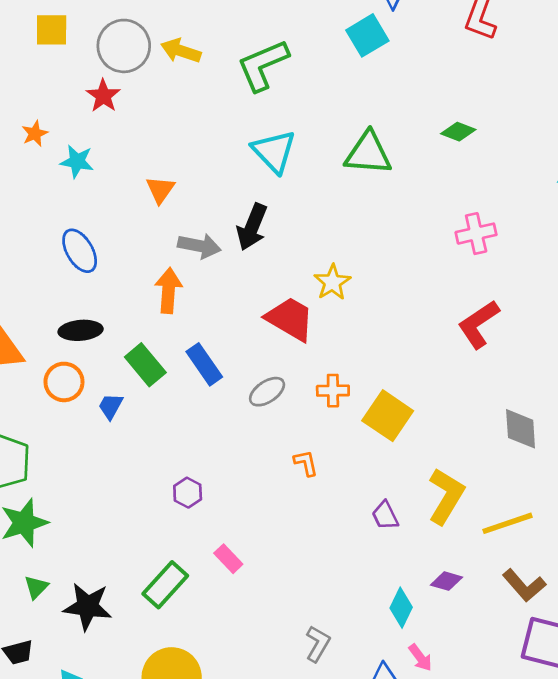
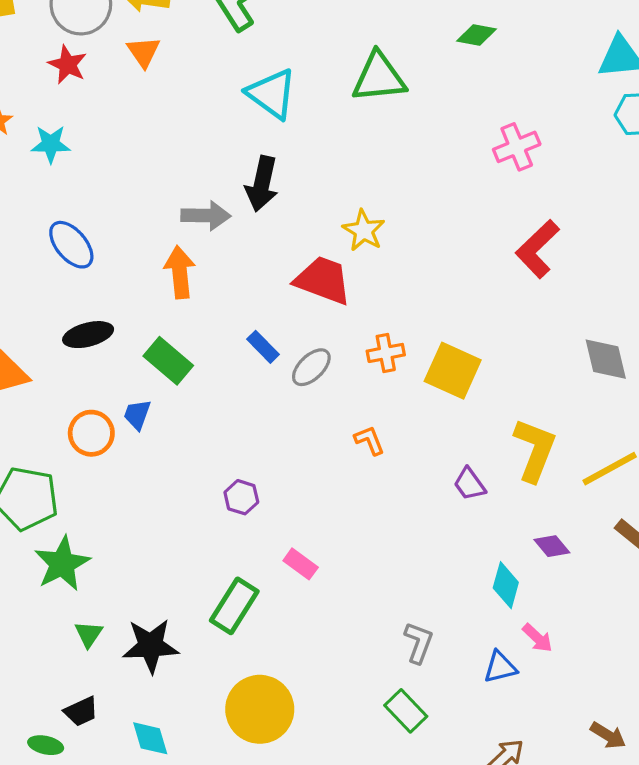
orange triangle: (160, 190) -> (144, 52), moved
blue rectangle: (204, 364) -> (263, 347), moved, size x0.7
orange circle: (64, 382) -> (91, 433), moved
purple diamond: (446, 581) -> (552, 546), turned 44

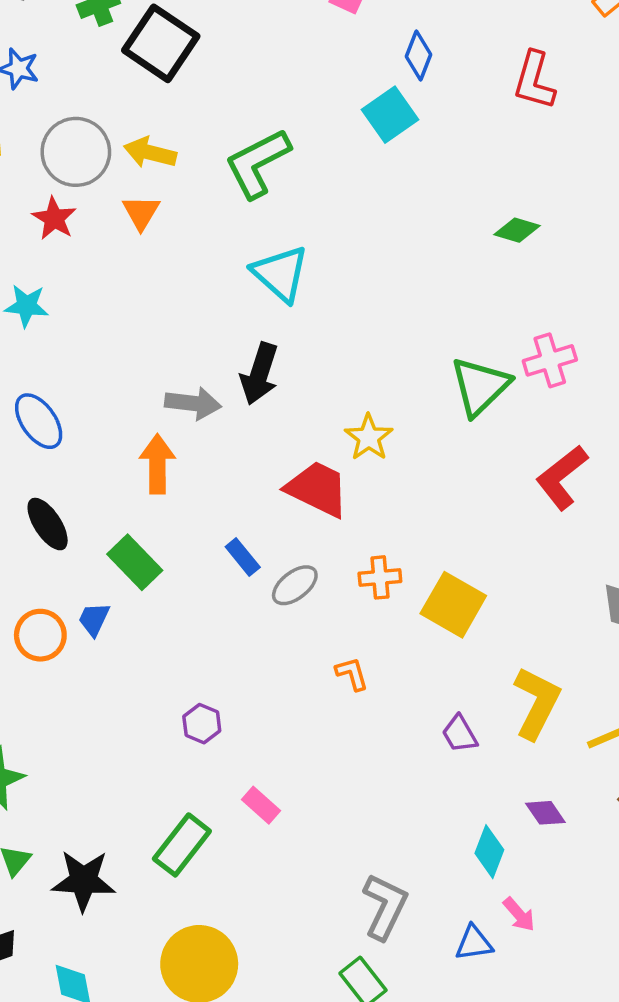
green triangle: (379, 77) -> (480, 386), moved, turned -44
black ellipse: (88, 335) -> (48, 524), turned 66
gray L-shape: (419, 643) -> (385, 906), size x1.4

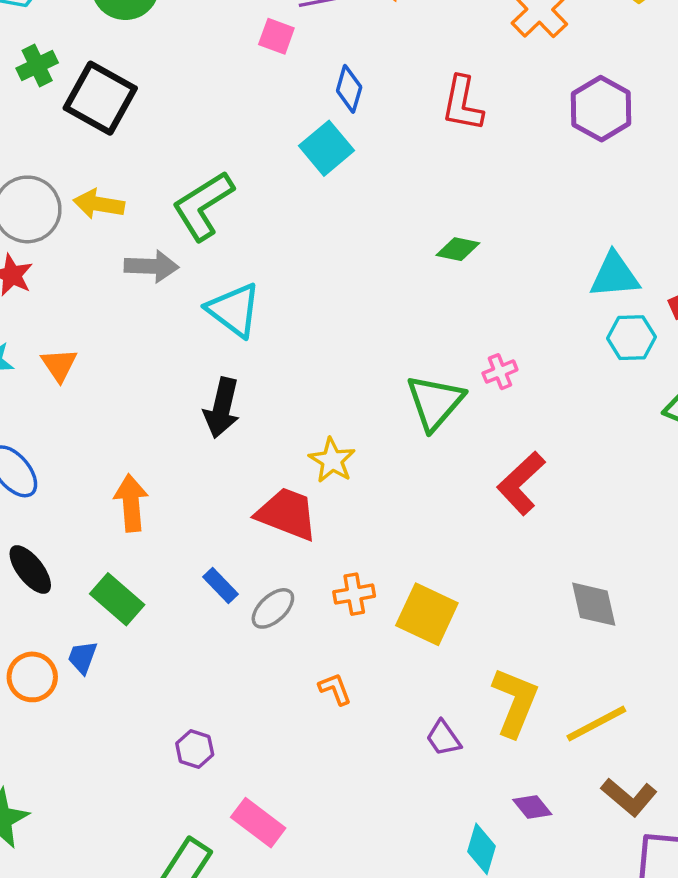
orange triangle: (141, 212) -> (59, 365), moved
pink cross: (550, 360) -> (500, 372), size x0.7
gray arrow: (193, 403) -> (151, 266), moved
pink rectangle: (261, 805) -> (258, 823), size x1.4

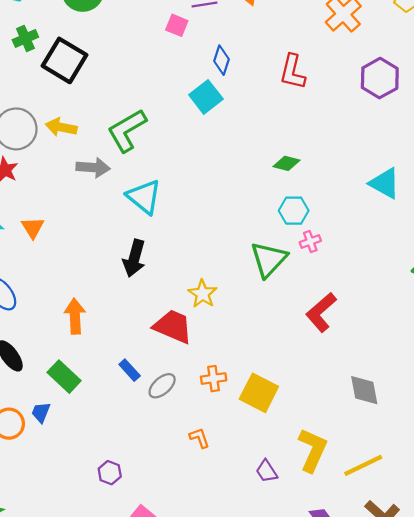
cyan triangle: (615, 275) -> (385, 183), turned 32
cyan hexagon: (631, 338) -> (294, 211), moved

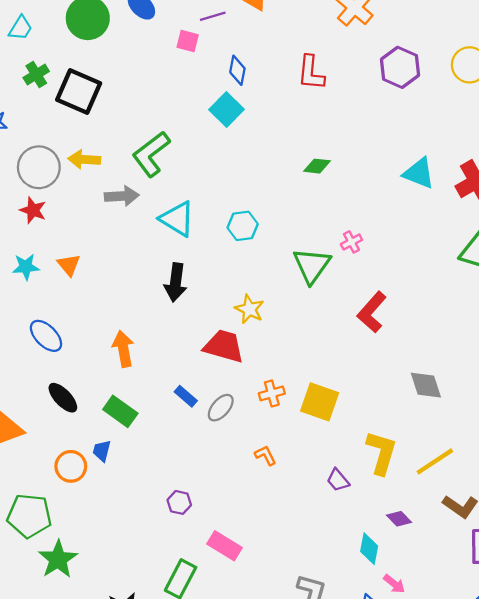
cyan hexagon: (294, 211) -> (243, 226), moved

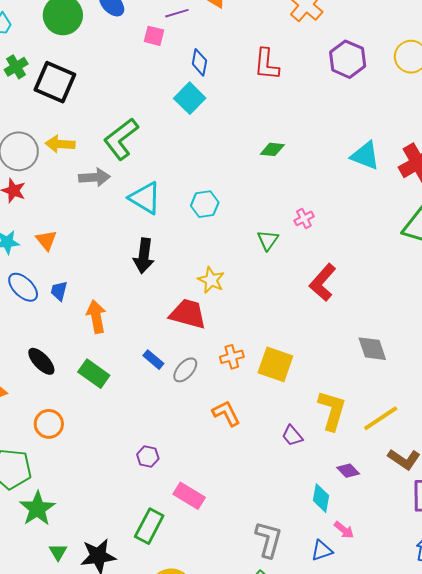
green triangle: (312, 266) -> (268, 240), size x0.6
blue ellipse: (46, 336) -> (23, 287), moved
blue trapezoid: (102, 451) -> (59, 291), moved
orange L-shape: (265, 455) -> (226, 413), size x1.4

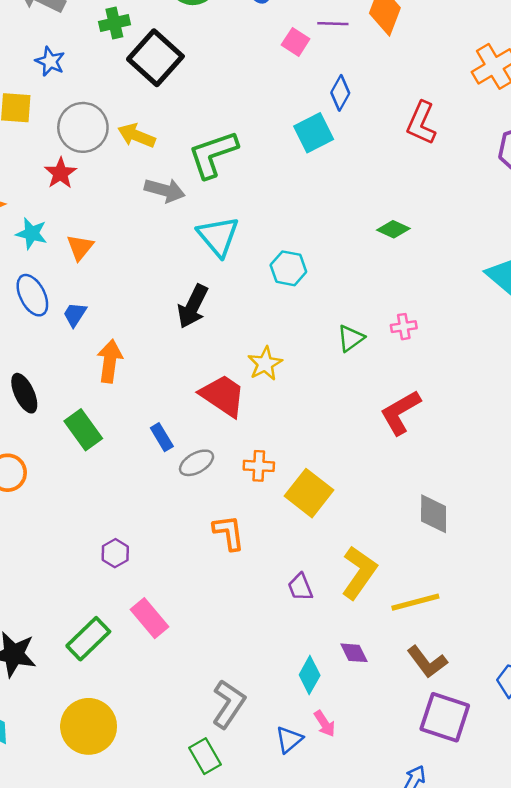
blue triangle: (322, 551) -> (289, 740), turned -40

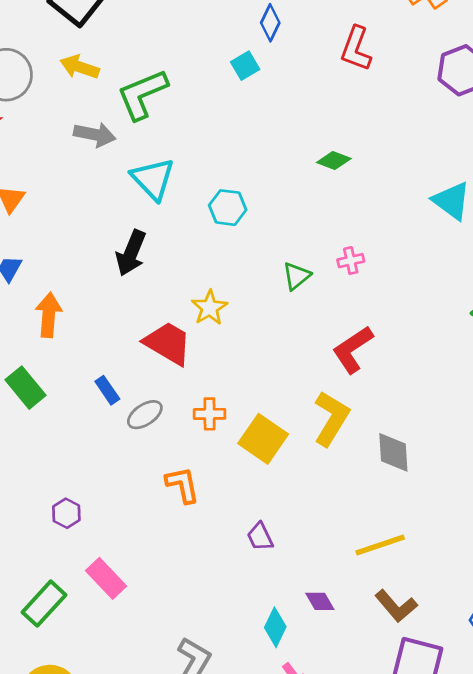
cyan square: (314, 133) -> (245, 66), size x0.7
yellow arrow: (136, 136) -> (80, 67), moved
yellow L-shape: (359, 573) -> (331, 418), moved

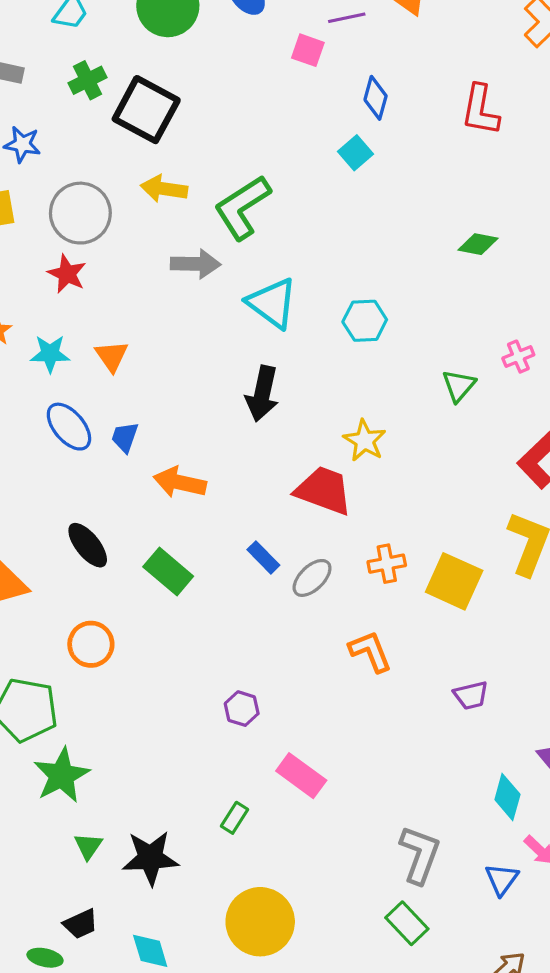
orange arrow: (49, 315) -> (180, 482), turned -72
purple trapezoid: (260, 537) -> (471, 695), turned -68
green rectangle: (44, 604) -> (235, 818), size x0.6

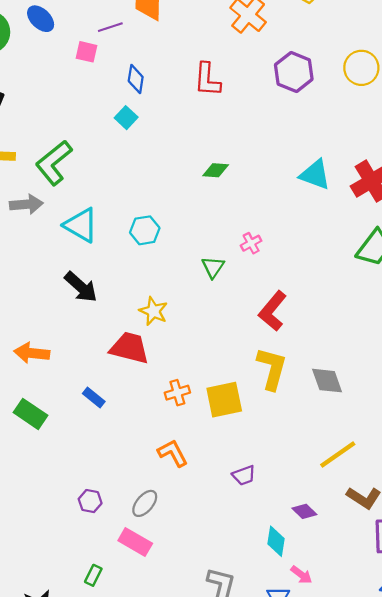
black arrow: (262, 394) -> (81, 287), turned -54
gray ellipse: (312, 578) -> (145, 503), moved
yellow square: (454, 581) -> (224, 400), turned -30

